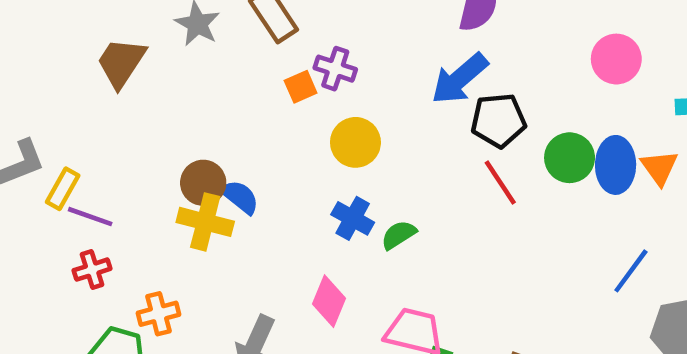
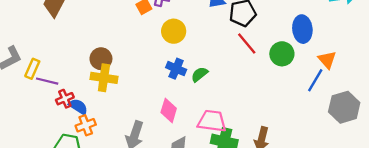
green circle: (570, 158) -> (282, 54), moved
orange triangle: (659, 168) -> (327, 60), moved
blue semicircle: (240, 197) -> (78, 107), moved
red cross: (92, 270) -> (65, 99), moved

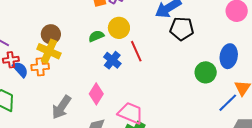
red line: (247, 44) -> (136, 51), moved
green semicircle: (199, 74) -> (96, 36), moved
orange cross: (86, 125) -> (40, 67), moved

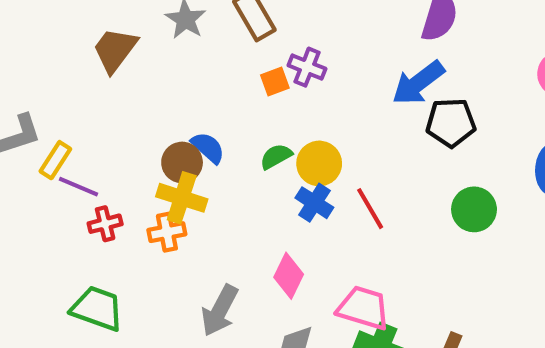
yellow circle: (119, 28) -> (319, 164), moved
red line: (136, 51) -> (370, 209), moved
blue semicircle: (20, 70) -> (208, 148), moved
green circle: (206, 72) -> (474, 209), moved

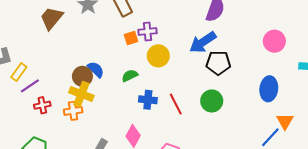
purple cross: (307, 67) -> (147, 32), turned -30
yellow circle: (319, 164) -> (158, 56), moved
purple line: (79, 187) -> (30, 86), turned -60
blue cross: (314, 203) -> (148, 100), turned -30
green circle: (474, 209) -> (212, 101), moved

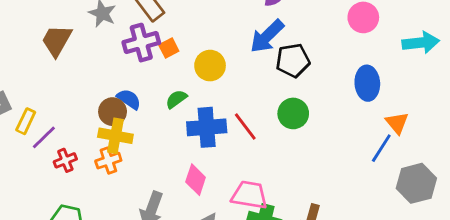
purple cross: (147, 32) -> (141, 43), moved, size x1.4
blue cross: (148, 100) -> (207, 127), size x1.5

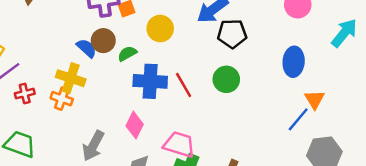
cyan arrow: (421, 43) -> (344, 33), turned -52
brown circle: (113, 112) -> (103, 41), moved
orange cross: (108, 161) -> (62, 99), turned 30

